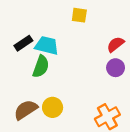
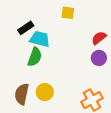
black rectangle: (23, 43) -> (26, 28), moved
brown semicircle: (26, 110) -> (22, 94), turned -45

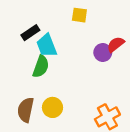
cyan trapezoid: (40, 39) -> (47, 45), turned -125
purple circle: (99, 58) -> (103, 52), moved

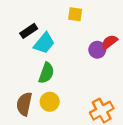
cyan trapezoid: (47, 45) -> (44, 43), turned -120
green semicircle: (41, 67) -> (46, 73), moved

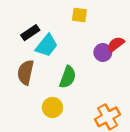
green semicircle: (46, 73) -> (68, 77), moved
brown semicircle: (24, 104) -> (26, 72), moved

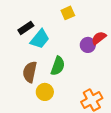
yellow square: (79, 15) -> (68, 13), turned -32
brown semicircle: (26, 72) -> (30, 72), moved

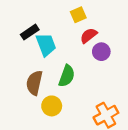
red semicircle: (99, 38) -> (89, 36), moved
cyan trapezoid: (40, 39) -> (46, 45), turned -60

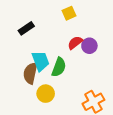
red semicircle: (89, 36) -> (75, 43), moved
cyan trapezoid: (46, 45) -> (41, 61), moved

